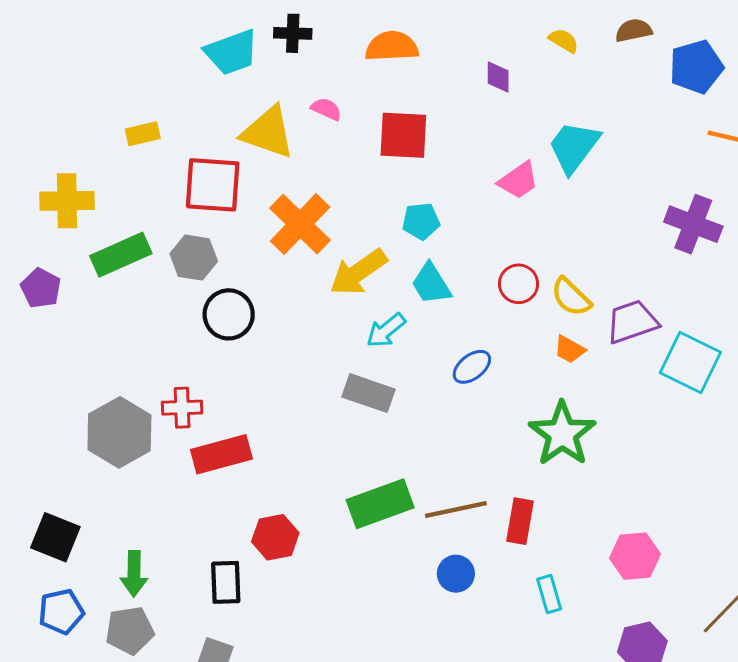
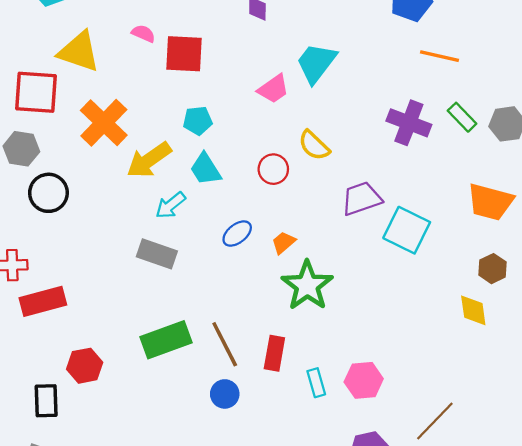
pink semicircle: (326, 109) -> (143, 34), moved
yellow semicircle: (571, 297) -> (314, 145), moved
orange trapezoid: (569, 349) -> (283, 243), moved, turned 110
brown line: (456, 510) -> (225, 344), turned 75
cyan rectangle: (549, 594) -> (316, 383), moved

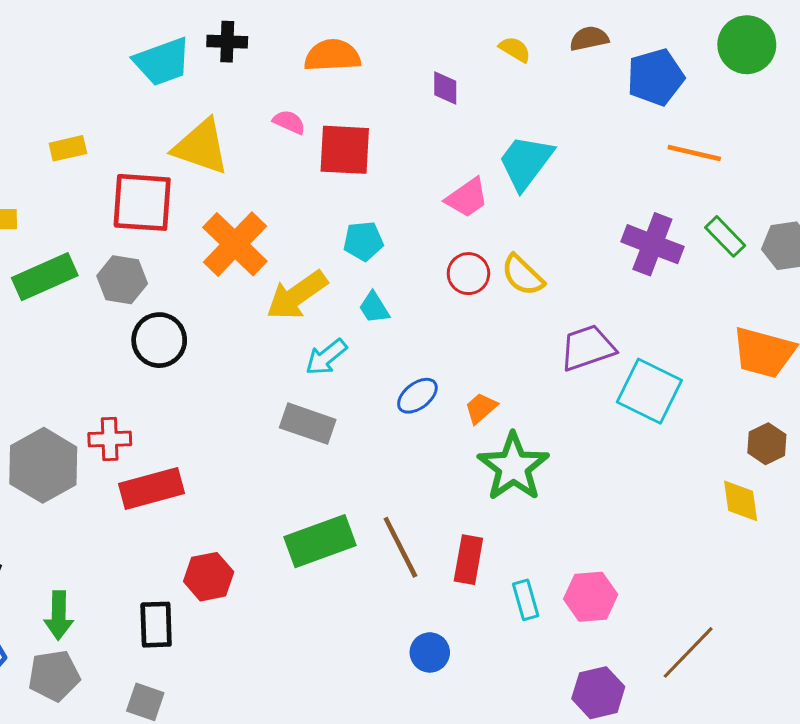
cyan trapezoid: (206, 169) -> (374, 308), size x0.7
red circle: (273, 169) -> (468, 274), moved
blue circle: (225, 394) -> (430, 652), moved

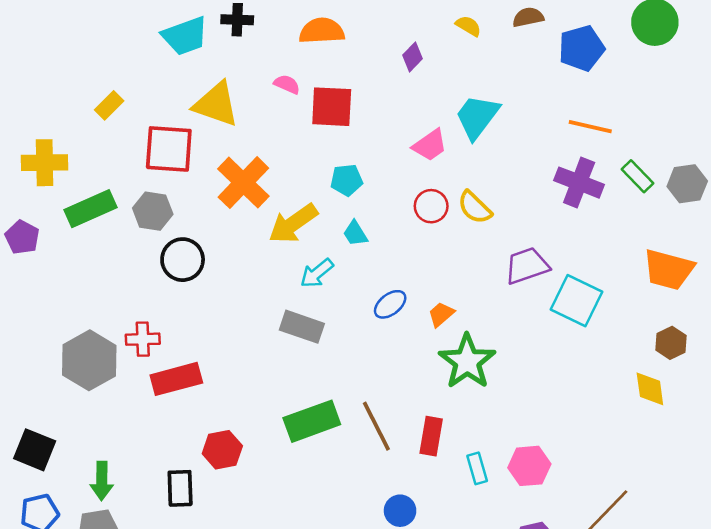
purple diamond: (445, 88) -> (412, 57), turned 44
yellow rectangle: (68, 148) -> (109, 105), turned -32
orange line: (694, 153) -> (590, 127), moved

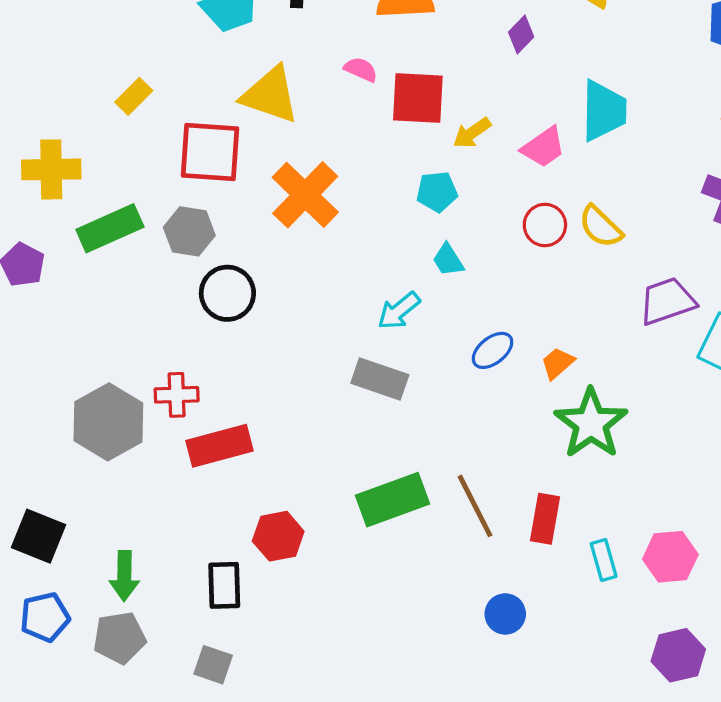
cyan trapezoid: (477, 117) -> (604, 111), turned 144
yellow arrow: (293, 224) -> (472, 133), moved, size x0.6

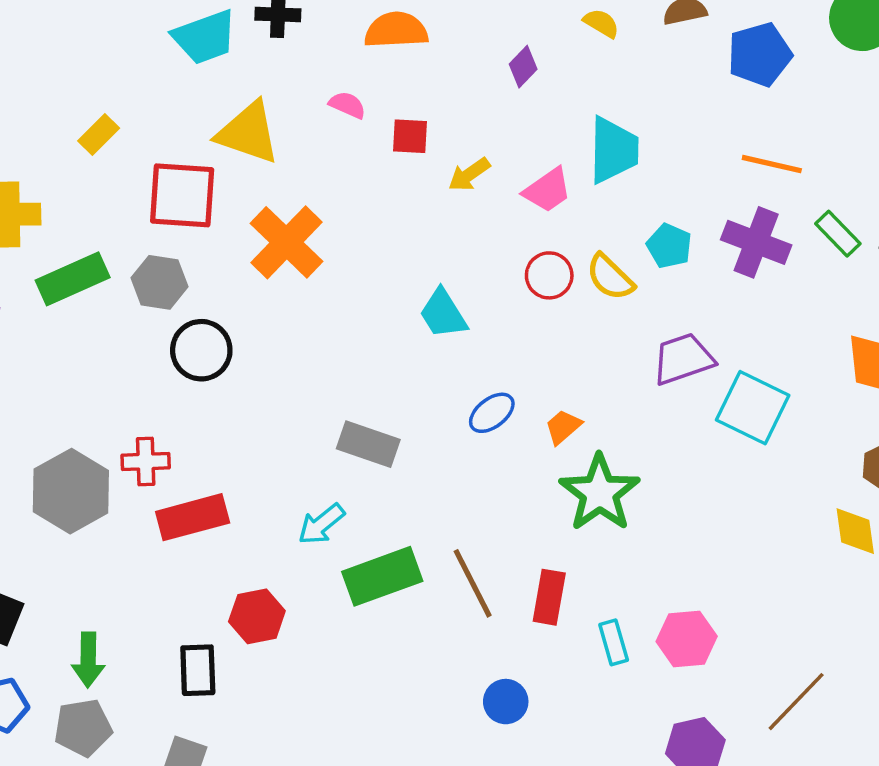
red square: (418, 98) -> (410, 136), size x0.6
cyan pentagon: (437, 192) -> (669, 246), moved, turned 30
cyan trapezoid: (448, 260) -> (443, 314), size x1.4
cyan arrow: (399, 311) -> (321, 524), moved

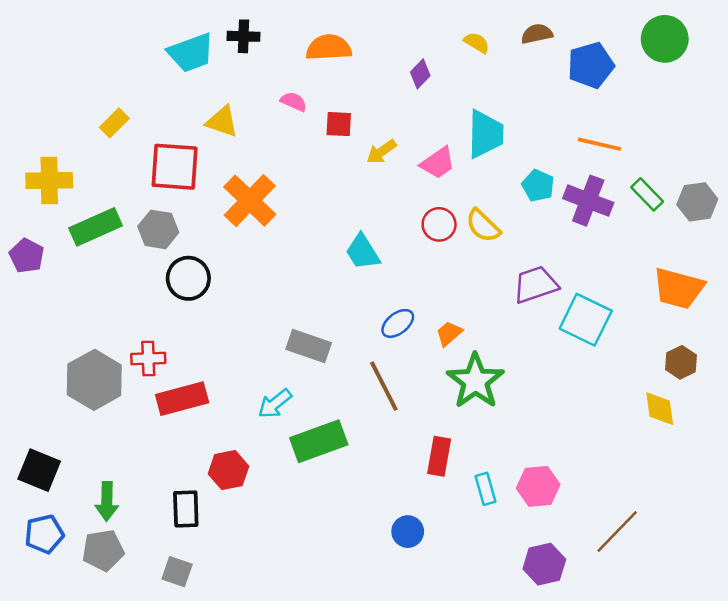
yellow triangle: (248, 133) -> (222, 122), size x0.7
cyan pentagon: (669, 246) -> (538, 186), moved
brown line: (473, 583) -> (384, 386), moved

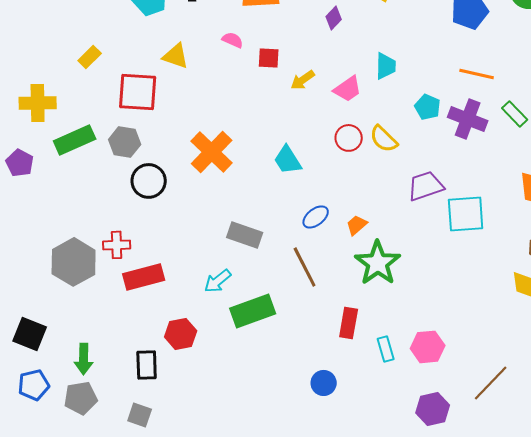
cyan trapezoid: (485, 134) -> (386, 66), size x0.7
orange cross: (250, 201) -> (212, 152), moved
cyan square: (586, 320) -> (466, 214), turned -30

